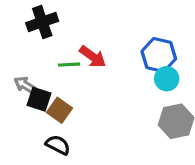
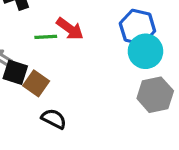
cyan circle: (167, 79) -> (145, 51), size x1.4
black semicircle: (58, 145) -> (54, 119), moved

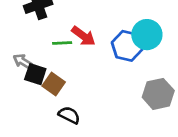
blue hexagon: (137, 27) -> (127, 46), moved
cyan circle: (145, 51) -> (147, 35), moved

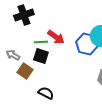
black square: (35, 74) -> (41, 56), moved
brown square: (54, 84) -> (25, 71), moved

